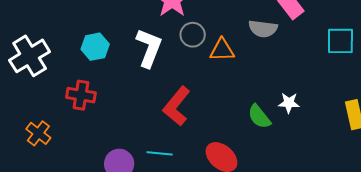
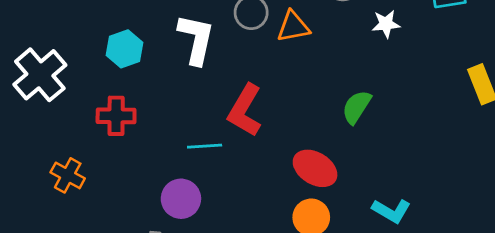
white star: (289, 103) -> (386, 24), moved
green semicircle: (259, 117) -> (356, 107), turned 80
cyan line: (160, 153) -> (205, 146), moved

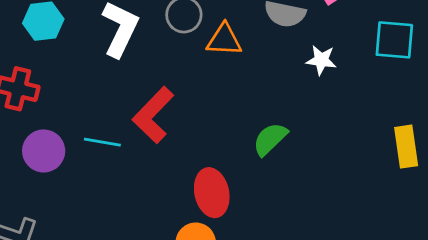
red ellipse: (315, 168) -> (212, 193), turned 33
purple circle: (181, 199) -> (44, 151), moved

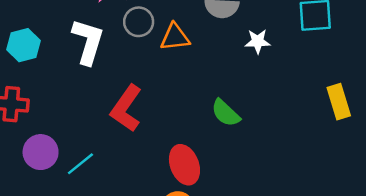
green semicircle: (270, 139) -> (226, 113), turned -84
cyan line: (102, 142) -> (80, 164), moved, turned -40

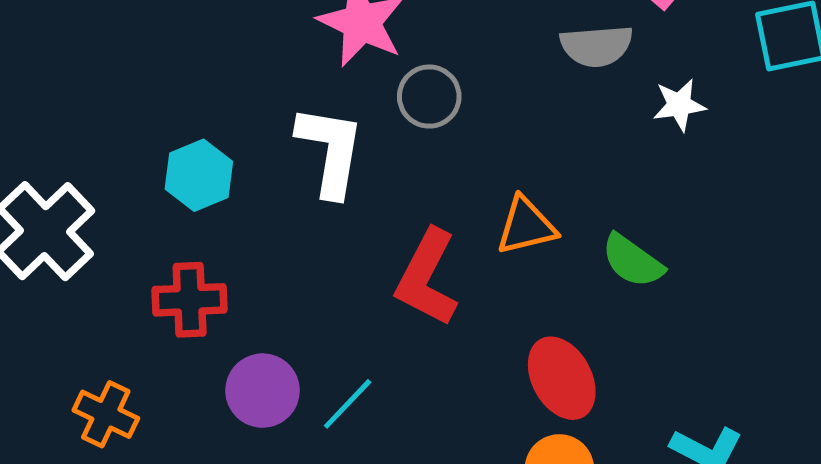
orange triangle: (175, 37) -> (526, 226), moved

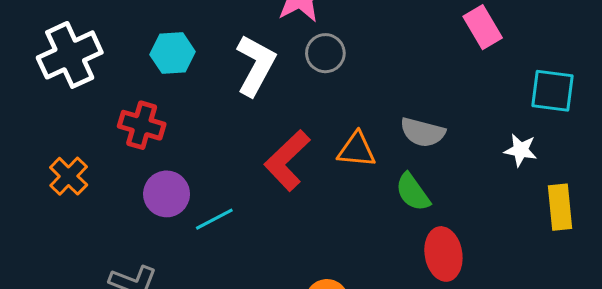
gray semicircle: (597, 46) -> (423, 132), moved
white star: (679, 105) -> (521, 150), moved
red ellipse: (562, 378) -> (443, 254), moved

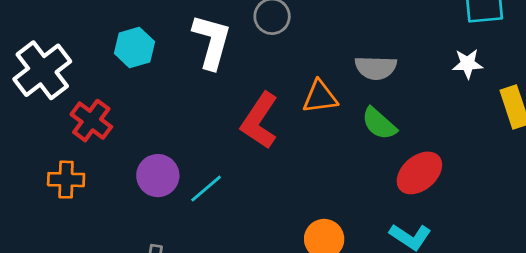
red cross: (142, 125) -> (91, 121), moved, turned 33
orange cross: (69, 176) -> (66, 180), turned -30
red ellipse: (443, 254) -> (419, 173), turned 72

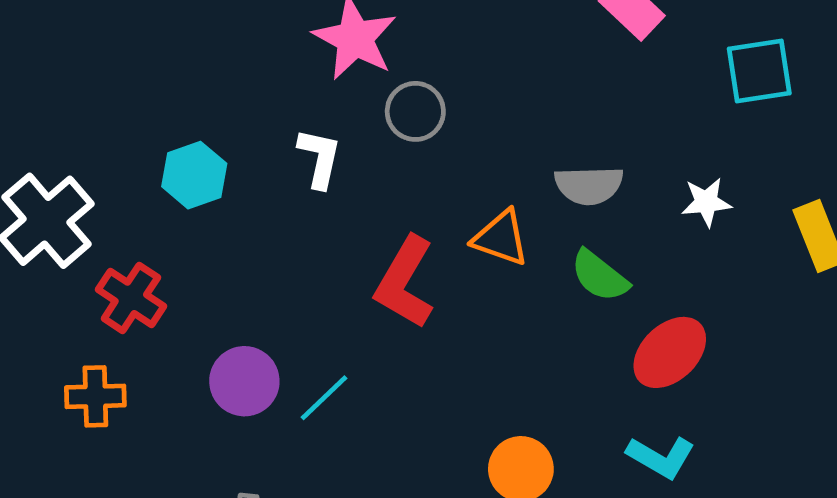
white L-shape: (212, 41) -> (319, 158), size x0.7
white star: (468, 64) -> (706, 202), moved
orange triangle: (320, 97) -> (501, 238), turned 30

